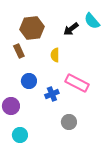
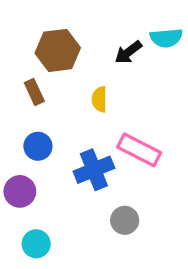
cyan semicircle: (92, 21) -> (166, 38), turned -54
blue circle: (29, 81) -> (38, 146), moved
blue cross: (52, 94) -> (94, 170), size x1.5

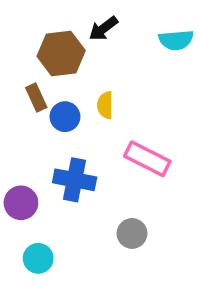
black arrow: (128, 52) -> (103, 29), moved
blue circle: (38, 146) -> (65, 117), moved
blue cross: (94, 170) -> (75, 180), moved, turned 33

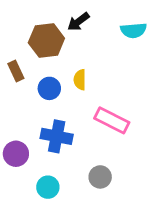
brown rectangle: (36, 97) -> (16, 71), moved
cyan circle: (38, 258) -> (48, 187), moved

